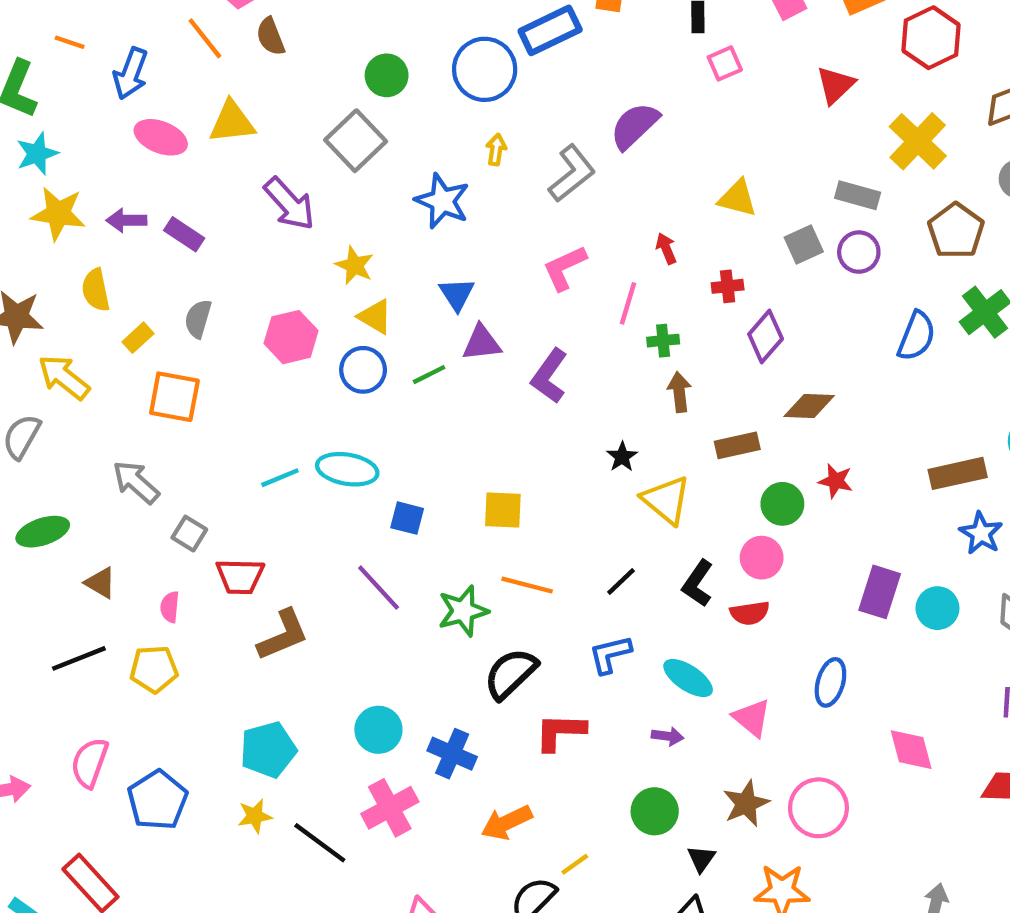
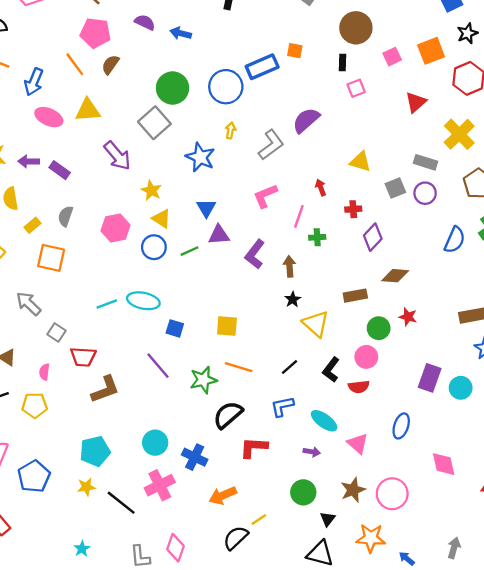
brown semicircle: (270, 37) -> (110, 65), turned 54
green circle: (387, 75) -> (173, 88), size x1.4
brown arrow: (679, 392) -> (289, 266), moved

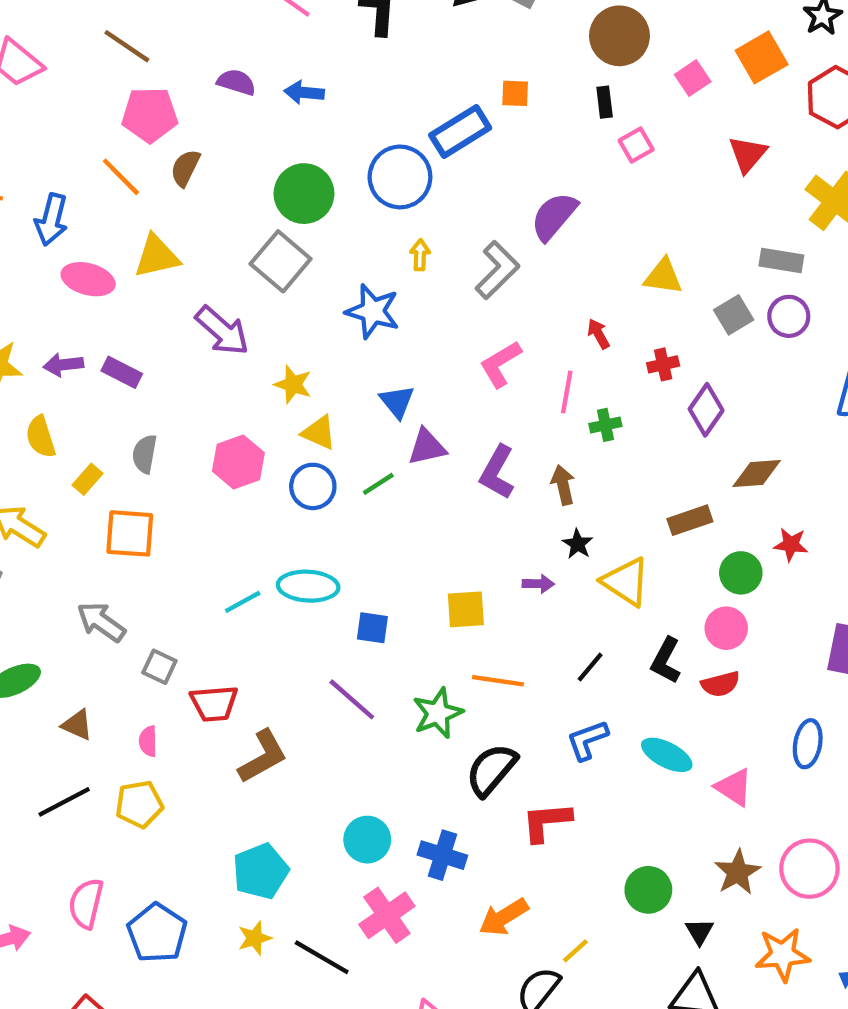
purple arrow: (312, 452) -> (538, 584), moved

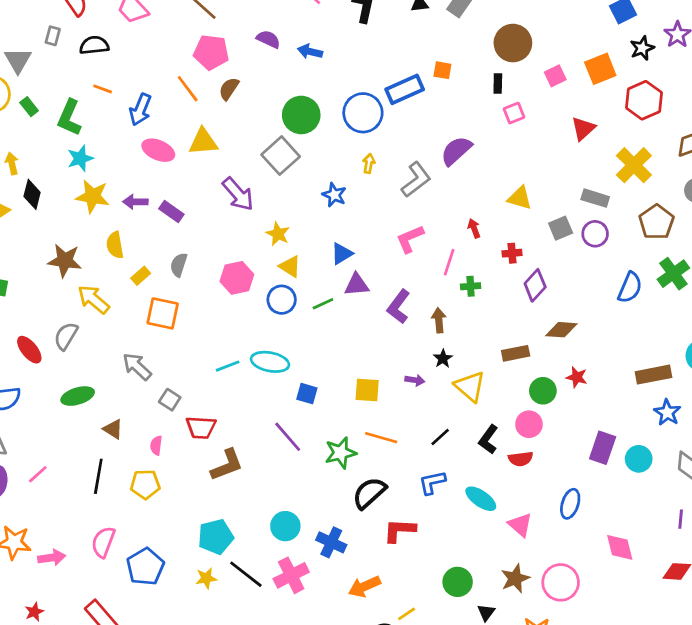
blue star: (373, 311) -> (334, 195), size x0.7
blue triangle: (397, 402) -> (342, 254), turned 30
black line: (64, 802) -> (98, 476), turned -60
black line: (322, 957) -> (246, 574), moved

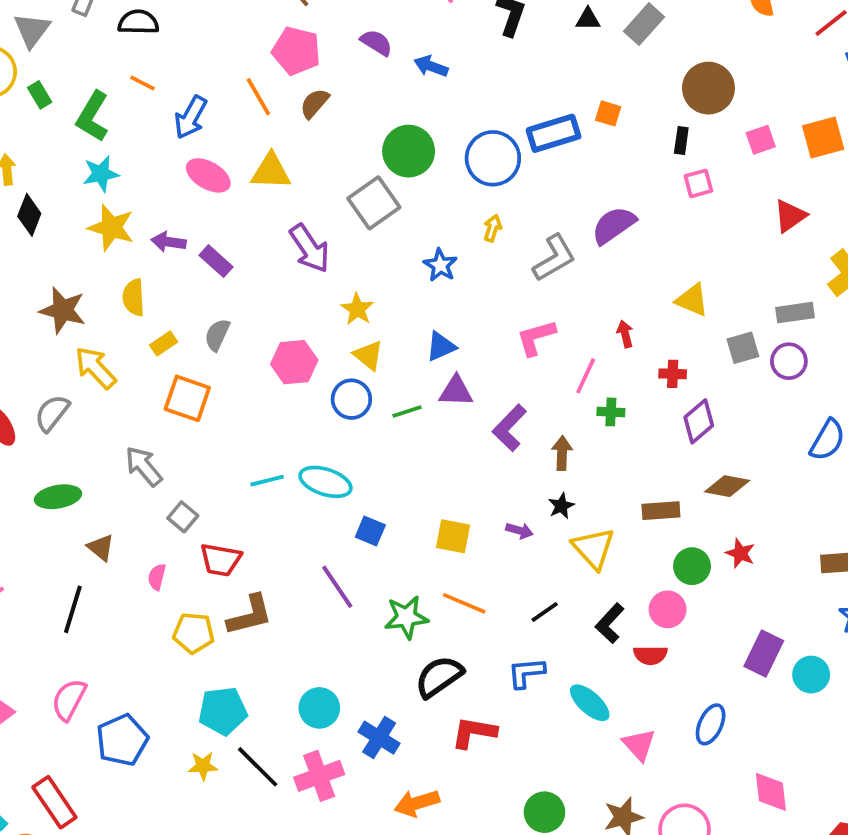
gray rectangle: (595, 198) -> (795, 313), turned -32
yellow pentagon: (145, 484) -> (194, 633), moved

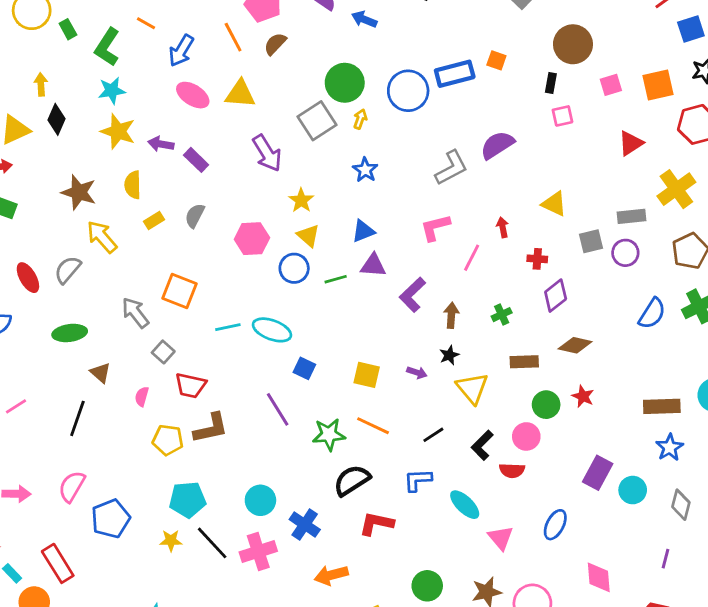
yellow arrow: (493, 228) -> (360, 119), moved
orange square: (187, 398) -> (179, 291), moved
green cross: (611, 412) -> (502, 315), moved, turned -30

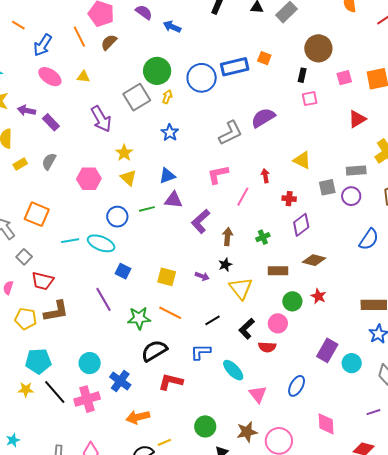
yellow triangle: (240, 94) -> (83, 77), size x0.6
blue circle: (294, 268) -> (117, 217), moved
purple line: (666, 559) -> (373, 412), turned 56

